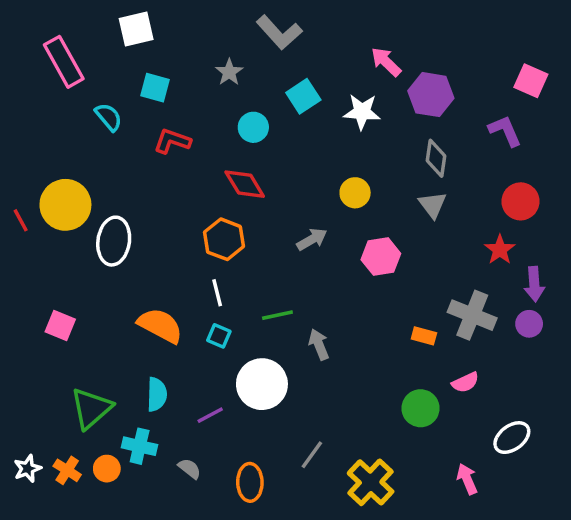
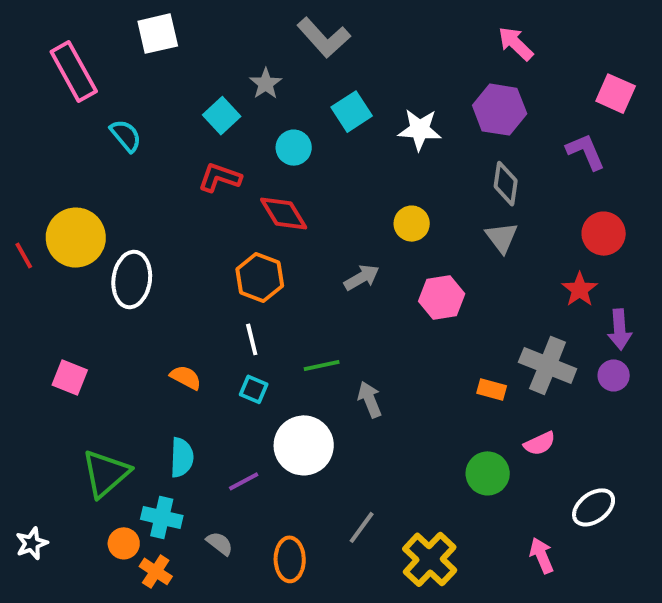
pink arrow: (386, 62) -> (516, 44), moved
cyan square: (155, 88) -> (222, 116), moved, turned 32
red L-shape: (172, 141) -> (220, 178), moved
orange semicircle: (160, 326) -> (186, 377), size x0.6
orange cross: (67, 470) -> (156, 571), moved

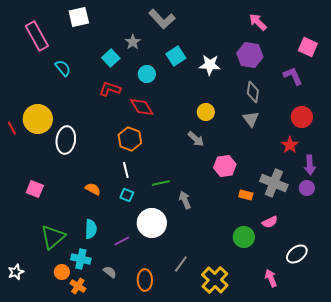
gray arrow: (362, 278) -> (196, 139), moved, turned 72
pink hexagon: (442, 298) -> (225, 166), moved

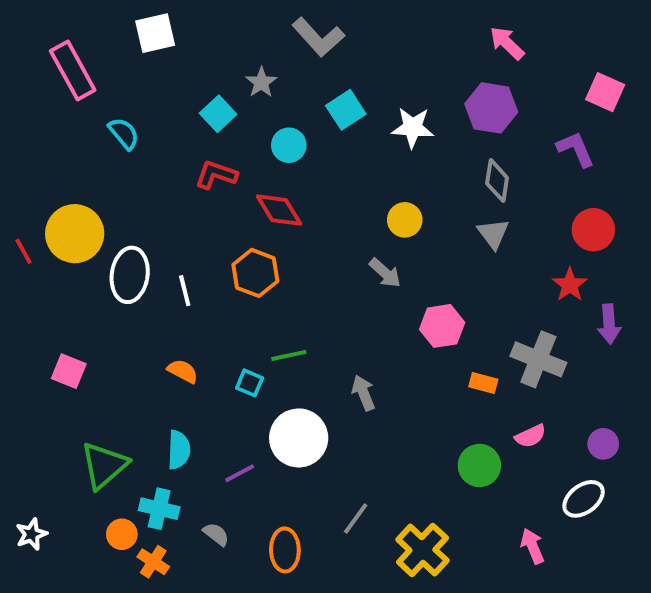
white line: (126, 170) -> (185, 291), moved
green line: (161, 183) -> (289, 355), moved
purple circle: (307, 188) -> (603, 444), moved

